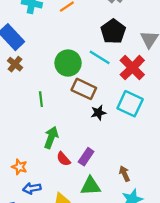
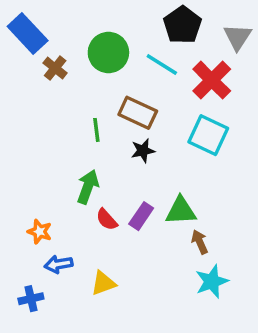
green circle: (68, 63) -> (108, 53), moved
brown cross: (15, 64) -> (55, 68), moved
green line: (41, 99) -> (96, 130), moved
black star: (98, 113) -> (143, 151), moved
green triangle: (91, 186) -> (181, 211), moved

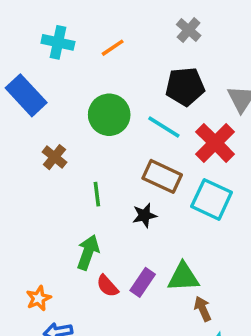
black pentagon: (182, 25) -> (185, 86), turned 30
brown cross: (55, 68) -> (54, 157), moved
brown rectangle: (138, 113) -> (162, 176), moved
orange star: (40, 232) -> (39, 298), turned 30

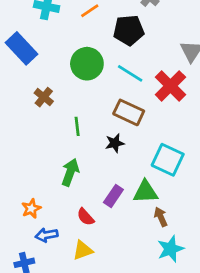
black pentagon: (185, 86) -> (129, 30), moved
cyan square: (212, 199) -> (168, 160), moved
red semicircle: (107, 286) -> (86, 217), moved

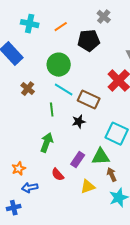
cyan line: (130, 73) -> (64, 90), moved
yellow triangle: (83, 250) -> (88, 187), moved

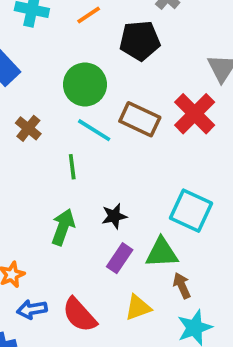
brown rectangle: (89, 100) -> (140, 119), moved
black star: (79, 122) -> (114, 216), moved
red semicircle: (58, 175) -> (79, 315), moved, size x1.5

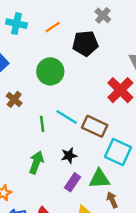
brown rectangle: (140, 119) -> (95, 126), moved
cyan line: (94, 130) -> (67, 117), moved

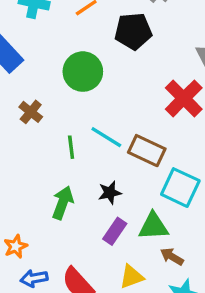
brown arrow: (112, 200) -> (172, 256), turned -35

